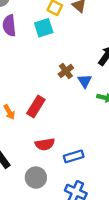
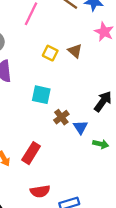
cyan square: (44, 28) -> (41, 95), moved, turned 30

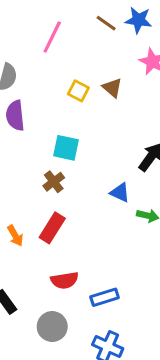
brown cross: (61, 117) -> (54, 182), moved
blue triangle: (81, 127) -> (120, 193), turned -32

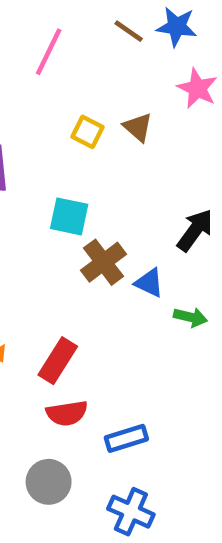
brown cross: (54, 182) -> (103, 262), moved, size x1.4
red rectangle: (52, 228) -> (58, 361), moved

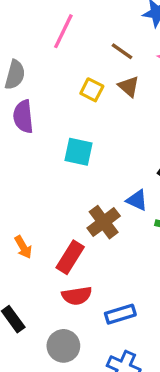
brown line: (129, 31) -> (122, 51), moved
brown cross: (103, 262) -> (104, 222), moved

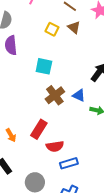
brown cross: (104, 222) -> (55, 95), moved
orange arrow: (23, 247) -> (11, 135), moved
red semicircle: (77, 296) -> (55, 146), moved

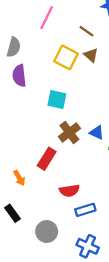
yellow square: (52, 29) -> (66, 57), size x1.5
red rectangle: (39, 129) -> (47, 159), moved

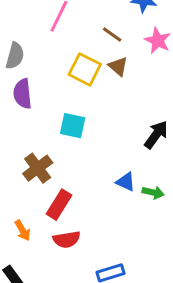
brown cross: (69, 133) -> (38, 168), moved
blue triangle: (97, 133) -> (126, 182), moved
red semicircle: (69, 191) -> (67, 239), moved

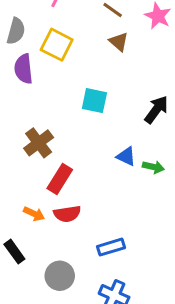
yellow square: (85, 69) -> (57, 45), moved
cyan square: (73, 126) -> (94, 101), moved
orange arrow: (23, 230) -> (34, 214), moved, turned -35

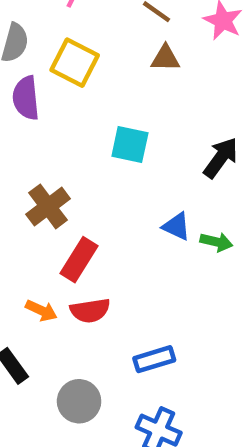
brown triangle: (119, 42) -> (165, 58), turned -40

